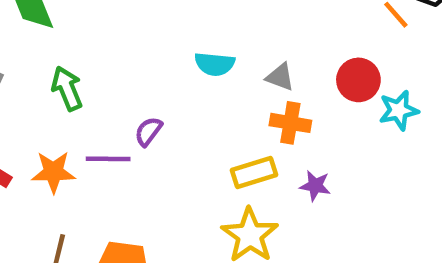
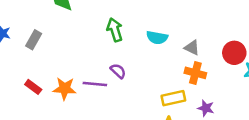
green arrow: (67, 88) -> (115, 30), moved
purple semicircle: (148, 131) -> (118, 71), turned 91

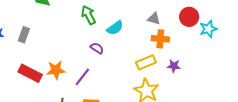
cyan semicircle: (157, 37) -> (115, 28), moved, turned -36
purple line: (95, 84) -> (82, 77), moved, turned -48
red rectangle: (33, 87) -> (30, 73), size x1.6

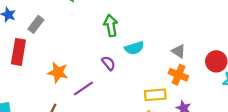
red rectangle: (30, 73) -> (18, 52), moved, turned 55

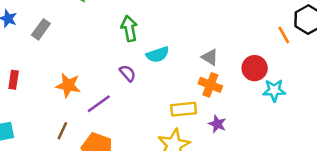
red rectangle: (18, 52) -> (14, 80), moved, size x0.6

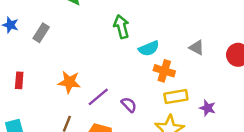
purple semicircle: (128, 73) -> (129, 105), moved
orange cross: (210, 85) -> (164, 71), moved

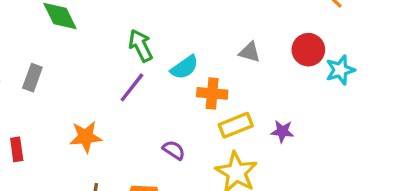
purple line: (98, 97) -> (132, 87), moved

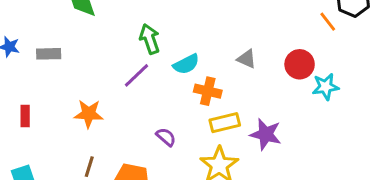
gray rectangle: (32, 78) -> (49, 54), turned 60
purple star: (282, 131) -> (266, 134), size x1.5

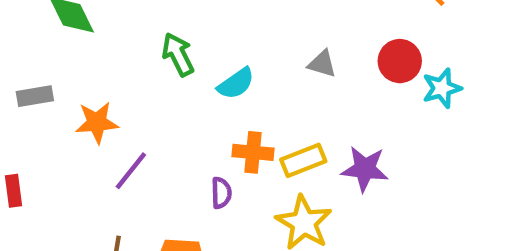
purple line: (136, 75) -> (131, 171), moved
orange cross: (208, 91) -> (253, 152), moved
orange star: (89, 114) -> (97, 122), moved
purple semicircle: (166, 137) -> (221, 193), turned 55

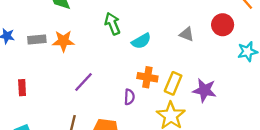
red circle: (400, 61) -> (223, 25), moved
orange star: (97, 122) -> (63, 41), moved
yellow rectangle: (303, 160) -> (173, 83), turned -50

